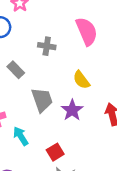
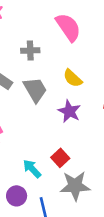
gray trapezoid: (42, 100) -> (35, 90), moved
cyan arrow: (21, 136) -> (32, 169), moved

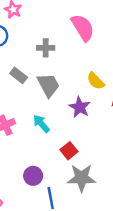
yellow semicircle: (73, 78) -> (96, 81), moved
cyan arrow: (32, 169) -> (41, 124), moved
purple circle: (17, 196) -> (33, 176), moved

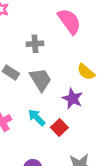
red square: (69, 151) -> (59, 128), moved

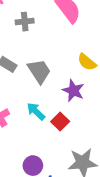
gray cross: (35, 44) -> (25, 22), moved

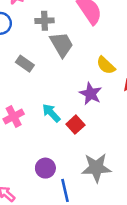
gray trapezoid: (39, 71) -> (62, 44), moved

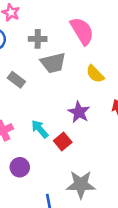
gray trapezoid: (62, 44) -> (53, 63), turned 104
yellow semicircle: (106, 65) -> (95, 74), moved
purple circle: (45, 168) -> (20, 167), moved

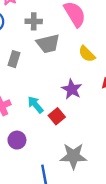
gray rectangle: (16, 80) -> (14, 59), turned 70

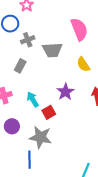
gray cross: (34, 21) -> (28, 40), moved, turned -32
gray rectangle: (14, 59) -> (20, 66), moved
gray star: (73, 156) -> (40, 137), moved

